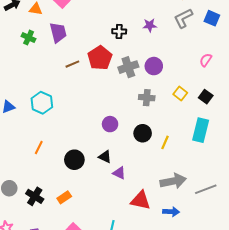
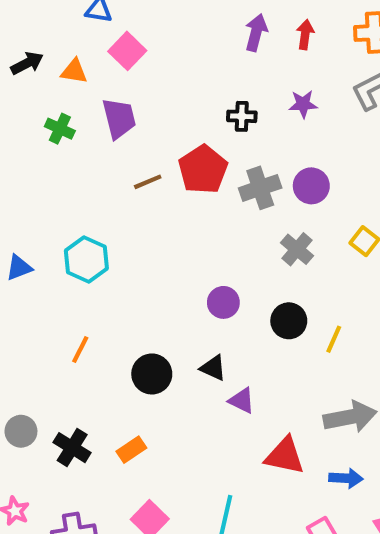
gray cross: (147, 98) -> (297, 249), turned 35

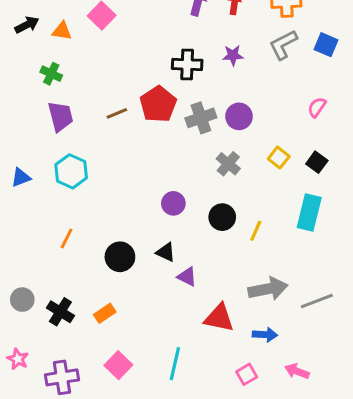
black cross: (242, 116) -> (187, 64), size x1.4
purple trapezoid: (119, 118) -> (60, 116), moved

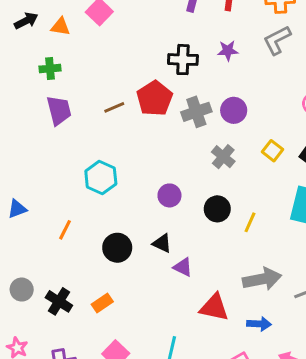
green cross: (51, 74) -> (50, 69), turned -30
cyan hexagon: (71, 171) -> (101, 178), moved
blue triangle: (21, 177) -> (17, 209), moved

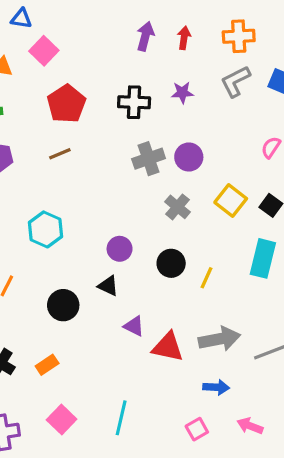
red pentagon: (155, 98) -> (66, 104), moved
yellow square: (273, 151) -> (231, 200), size x1.4
black triangle: (162, 243) -> (108, 286), moved
red triangle: (214, 307) -> (168, 347), moved

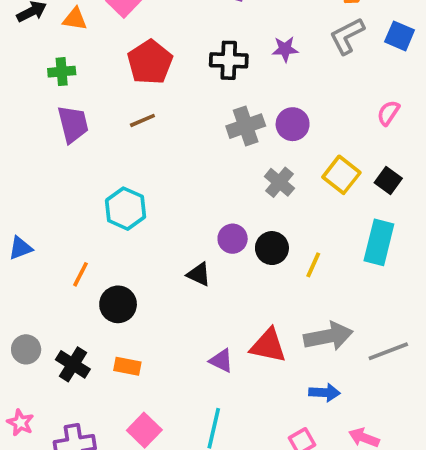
purple circle: (120, 249) -> (233, 239), moved
black circle: (63, 305) -> (118, 304), moved
purple triangle: (134, 326) -> (221, 361), moved
orange rectangle: (47, 365) -> (127, 366), turned 45

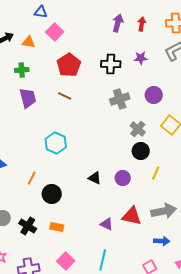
brown line: (142, 120) -> (65, 96), turned 48
purple circle: (293, 124) -> (154, 95), moved
purple circle: (233, 239) -> (123, 178), moved
black circle: (272, 248) -> (141, 151), moved

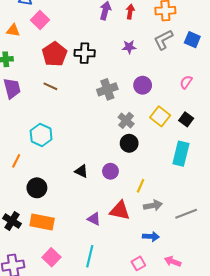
black cross: (111, 64) -> (85, 53), moved
yellow line: (156, 173) -> (141, 186), moved
orange line: (32, 178) -> (16, 161), moved
gray arrow: (164, 211) -> (153, 205), size x0.7
orange rectangle: (57, 227) -> (42, 222), size x1.6

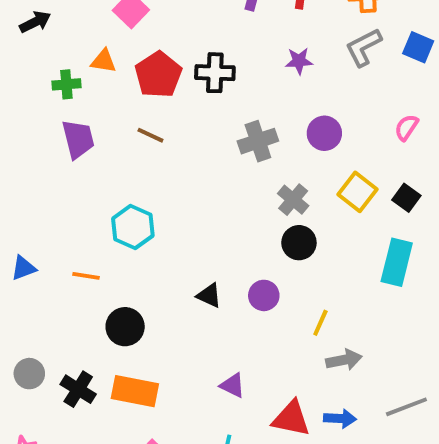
orange triangle: (13, 30) -> (104, 61), moved
orange line: (16, 161) -> (86, 276), turned 72
red triangle: (120, 211) -> (291, 419), moved
gray line: (186, 214) -> (406, 407), moved

